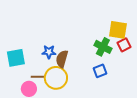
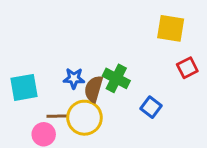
yellow square: (118, 30) -> (171, 28), moved
green cross: (103, 47) -> (116, 78), moved
blue square: (100, 71) -> (151, 107), turned -32

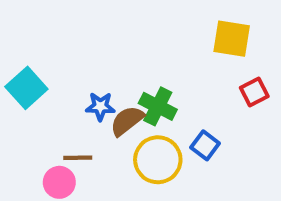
cyan square: (24, 87) -> (26, 88), moved, turned -32
brown semicircle: (94, 89) -> (127, 121), turned 36
yellow circle: (84, 118) -> (158, 160), moved

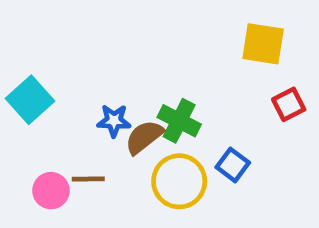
pink circle: (59, 182) -> (51, 191), moved

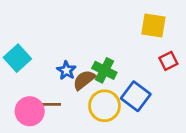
blue star: (114, 121) -> (66, 70), turned 30
blue square: (233, 165) -> (136, 96), size x1.5
pink circle: (51, 191) -> (30, 111), size x1.4

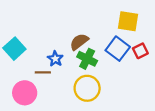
brown semicircle: (84, 80) -> (79, 42), moved
blue square: (136, 96) -> (118, 49), moved
brown line: (51, 104) -> (43, 72), moved

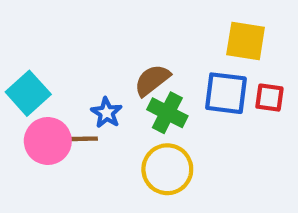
blue square: (118, 49) -> (226, 93), turned -30
red square: (140, 51) -> (269, 98), turned 35
pink circle: (25, 93) -> (48, 141), moved

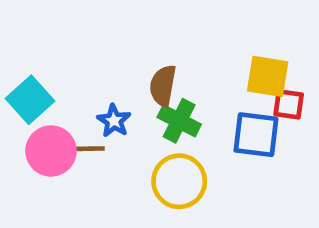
yellow square: (246, 41) -> (268, 76), moved
brown semicircle: (152, 80) -> (163, 86), turned -42
blue square: (226, 93) -> (256, 135), moved

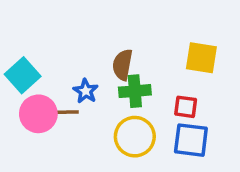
red square: (289, 104) -> (186, 107), moved
green cross: (179, 121) -> (135, 91), turned -32
blue square: (256, 135) -> (191, 140), moved

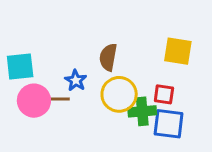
cyan square: (23, 75) -> (20, 67), turned 36
green cross: (135, 91) -> (142, 111), moved
yellow circle: (135, 137) -> (119, 94), moved

